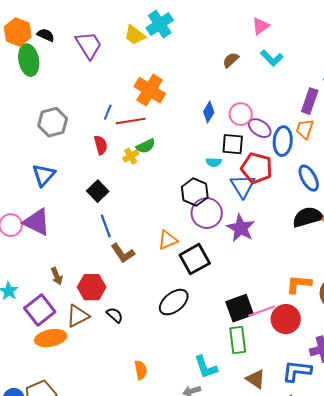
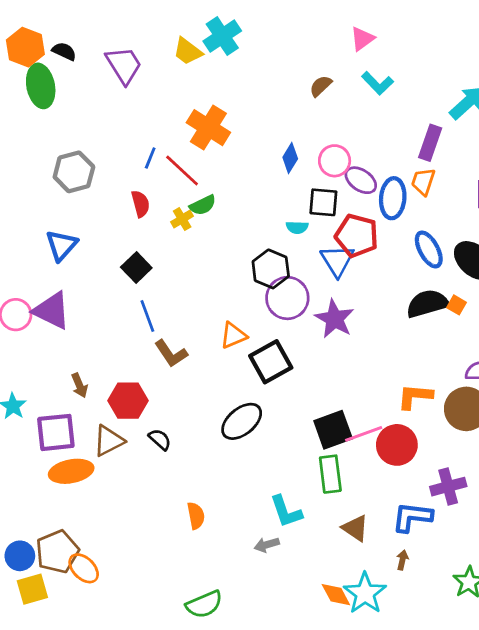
red line: (131, 121) -> (182, 170), turned 52
purple square: (40, 310) -> (56, 432), turned 32

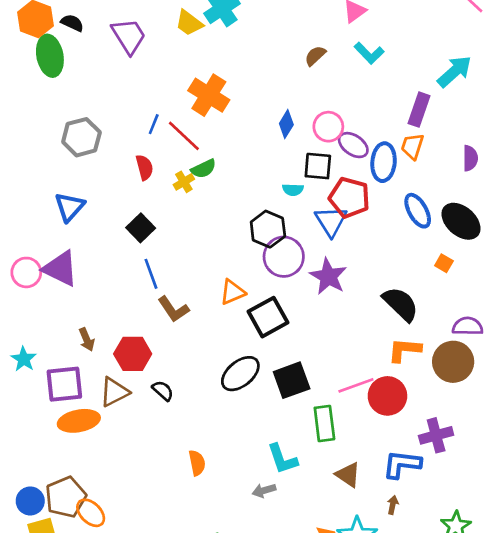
black semicircle: (427, 304) -> (401, 304), moved, turned 60
black square: (333, 430) -> (292, 380), moved

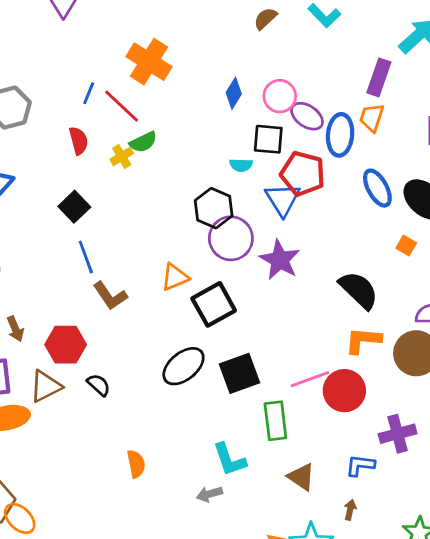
blue L-shape: (402, 464) -> (360, 465), size x0.7

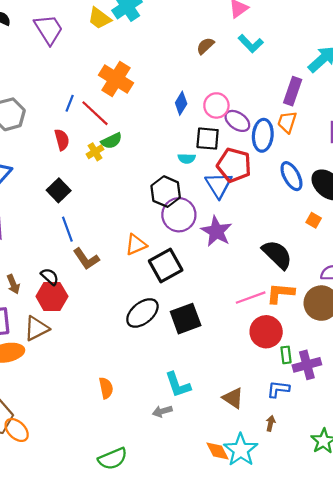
pink line: (310, 379) -> (251, 298), moved
black semicircle: (99, 385) -> (50, 277), moved
green rectangle: (275, 421) -> (286, 355), moved, size x0.6

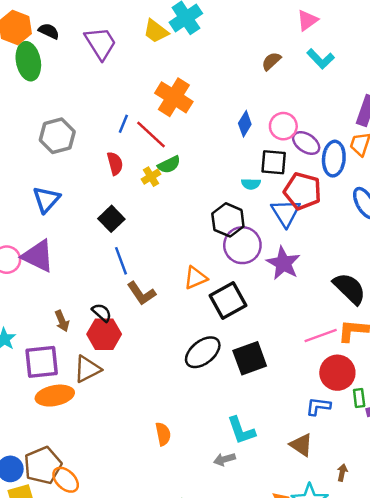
blue L-shape: (278, 389) -> (318, 406), moved

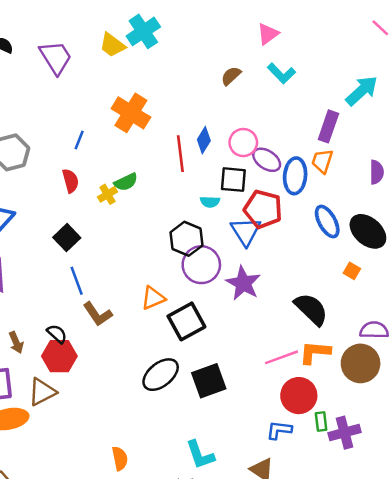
red line: (151, 135) -> (180, 154), moved, turned 40

